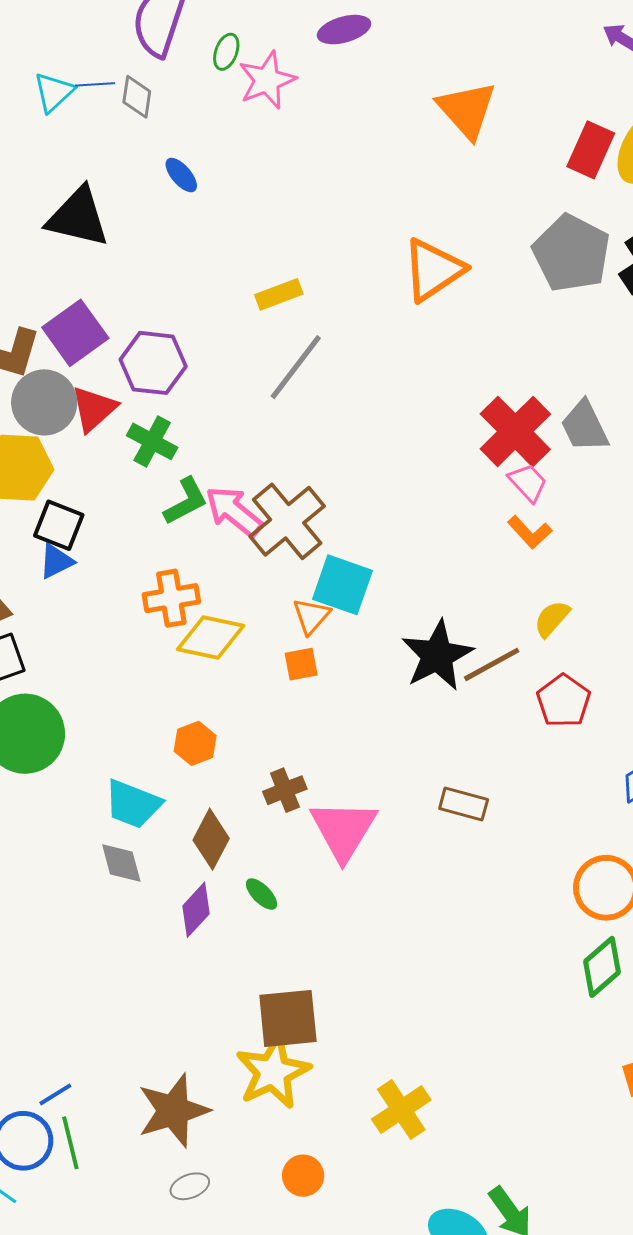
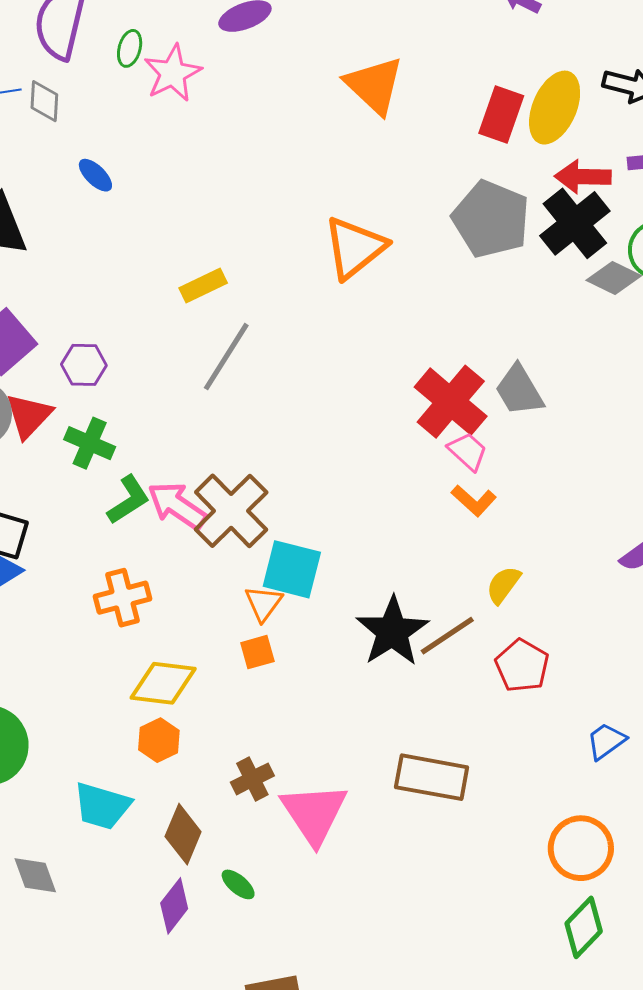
purple hexagon: (153, 363) -> (84, 365), size x0.7
yellow diamond: (211, 638) -> (163, 683), moved
brown rectangle: (464, 804) -> (432, 777), size x1.5
gray diamond: (121, 863) -> (35, 875), moved

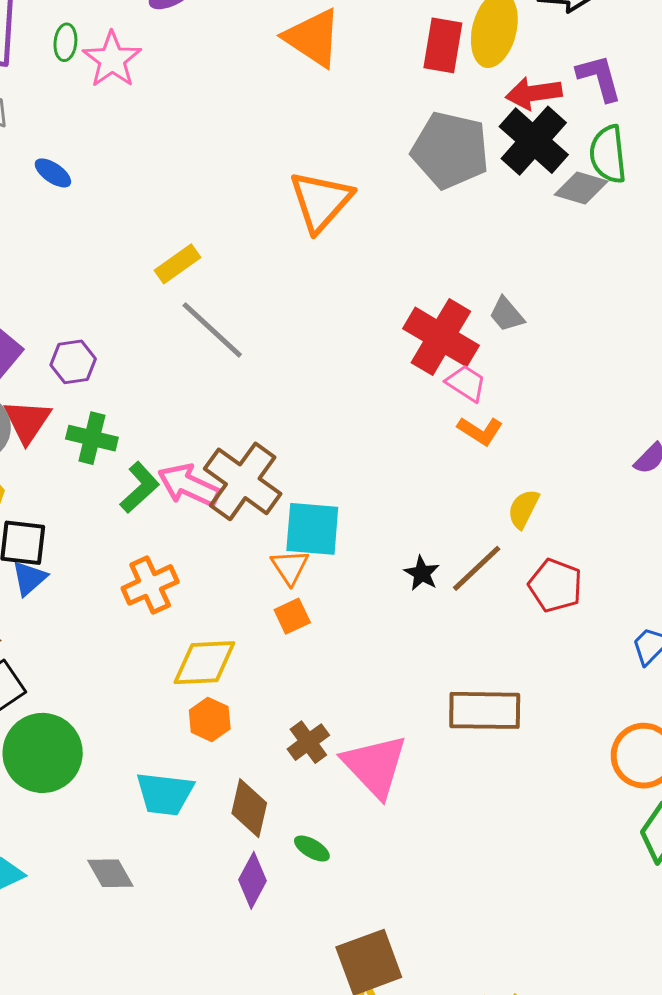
gray line: (226, 357) -> (212, 330), turned -70
gray trapezoid: (519, 390) -> (507, 314), size x0.7
black star: (392, 631) -> (422, 573), size x0.5

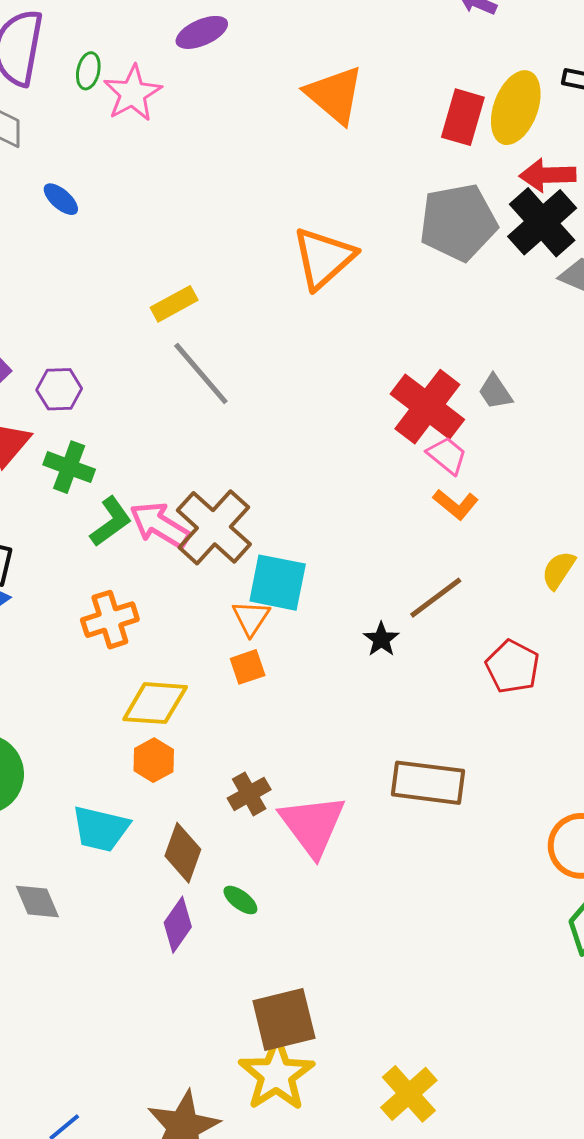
gray pentagon: (450, 150) -> (458, 222), turned -30
yellow semicircle: (523, 509) -> (558, 570), moved
brown line: (477, 568) -> (436, 598), moved

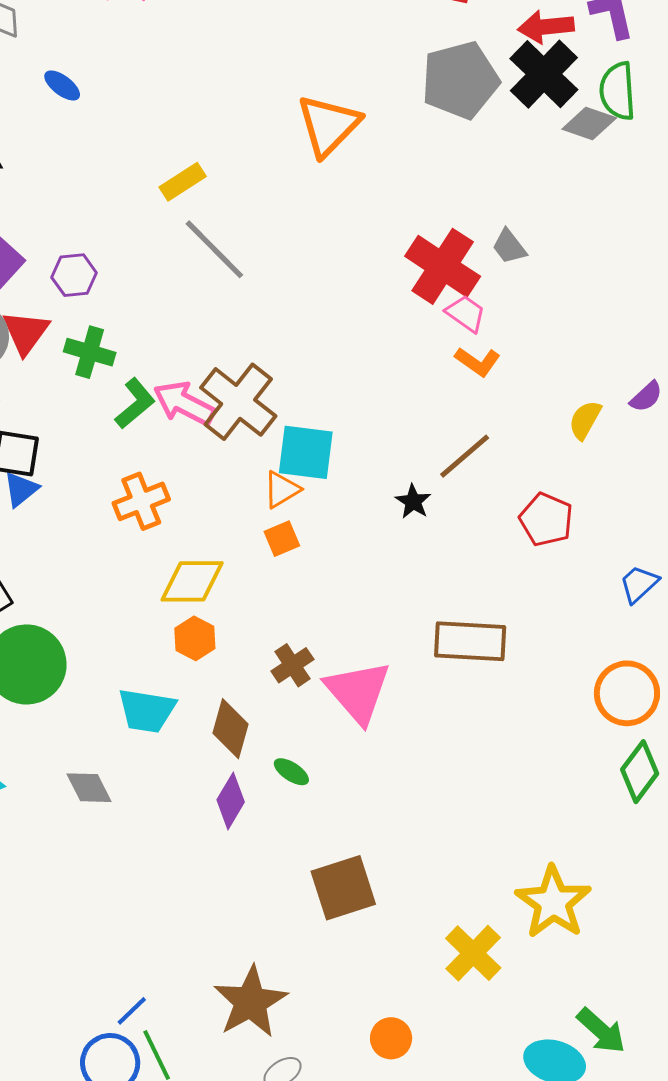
orange triangle: (251, 618) -> (282, 490), turned 30
yellow star: (277, 1075) -> (553, 902), moved

